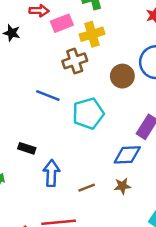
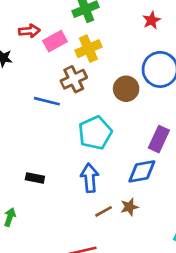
blue line: (48, 95) -> (47, 101), moved
blue arrow: (51, 173) -> (90, 178), moved
brown star: (122, 186) -> (129, 207), moved

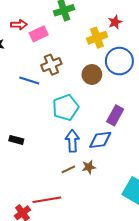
yellow cross: (88, 49) -> (97, 38), moved
blue arrow: (90, 178) -> (72, 141), moved

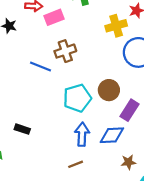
brown circle: (92, 74) -> (109, 90), moved
brown star: (89, 167) -> (128, 162), moved

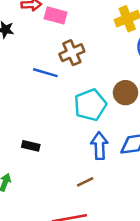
pink rectangle: (54, 17) -> (56, 15), turned 42
brown line: (76, 164) -> (85, 182), moved

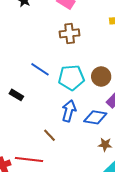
blue line: (45, 73) -> (40, 69), moved
brown line: (85, 182) -> (49, 135), turned 56

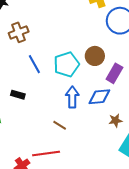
brown cross: (70, 33) -> (19, 32), moved
blue line: (40, 69) -> (34, 64), turned 42

